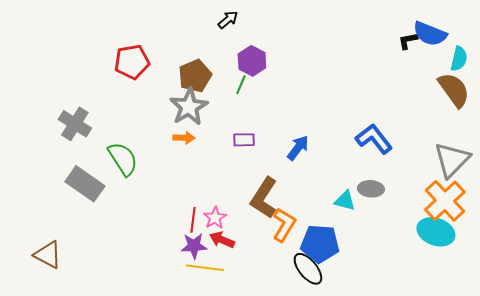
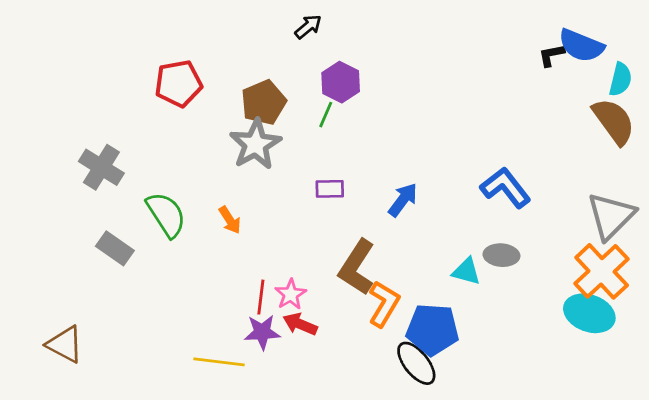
orange arrow: (184, 138) -> (230, 220), moved, turned 55
gray rectangle: (85, 184) -> (115, 248), size x0.7
yellow line: (205, 268) -> (219, 362), moved

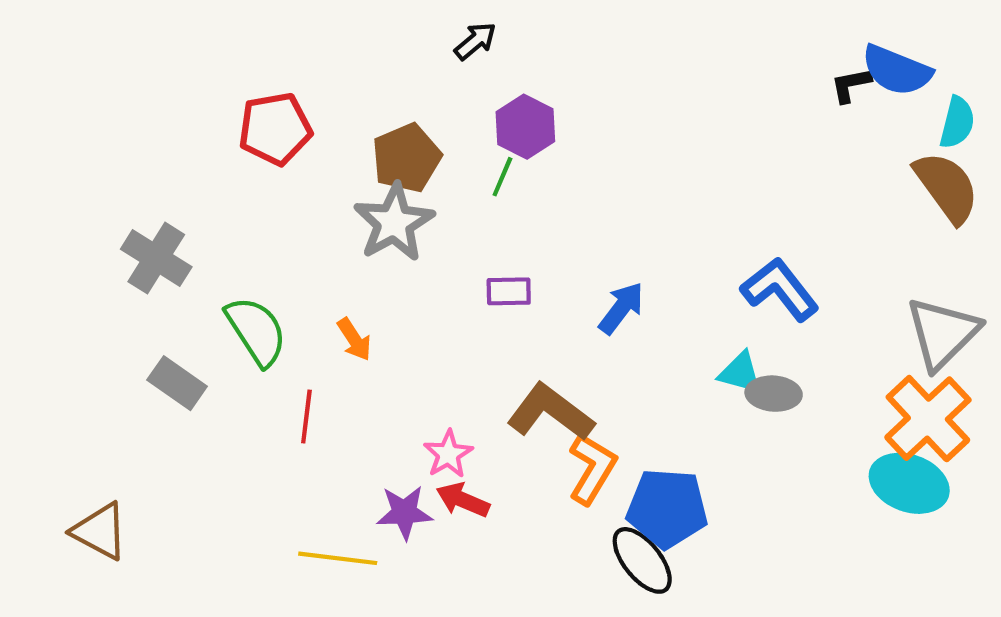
brown L-shape: (357, 267) -> (550, 412), turned 94
cyan triangle: (466, 271) -> (740, 373), moved
red line: (261, 297) -> (306, 417), moved

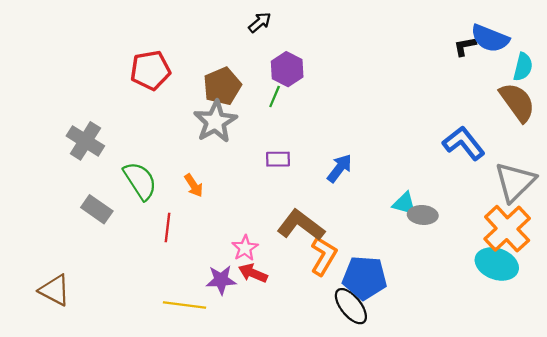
blue L-shape: (780, 289) -> (464, 143), moved

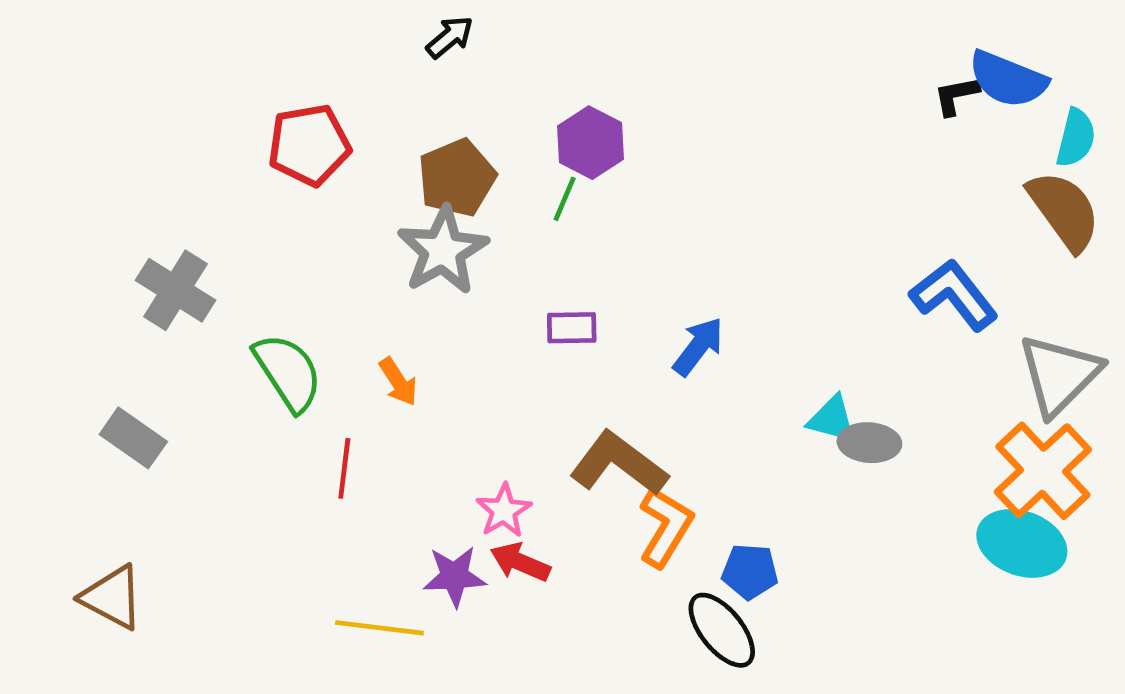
black arrow: (260, 22) -> (450, 37), moved
gray rectangle: (97, 209) -> (133, 438), moved
blue pentagon: (365, 278) -> (750, 572), size x0.6

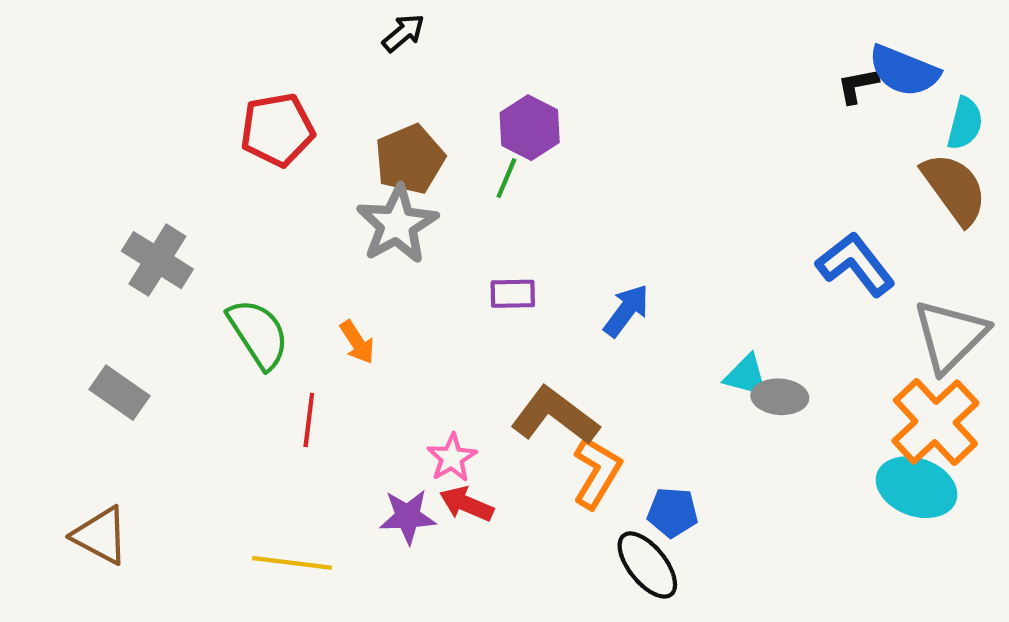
yellow line: (379, 628) -> (292, 563), moved

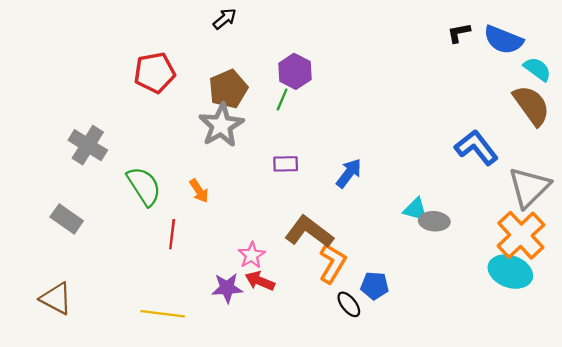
black L-shape: (858, 86) -> (459, 33), moved
cyan semicircle: (965, 123) -> (537, 69), turned -68
black ellipse: (647, 565) -> (349, 304), moved, size x0.7

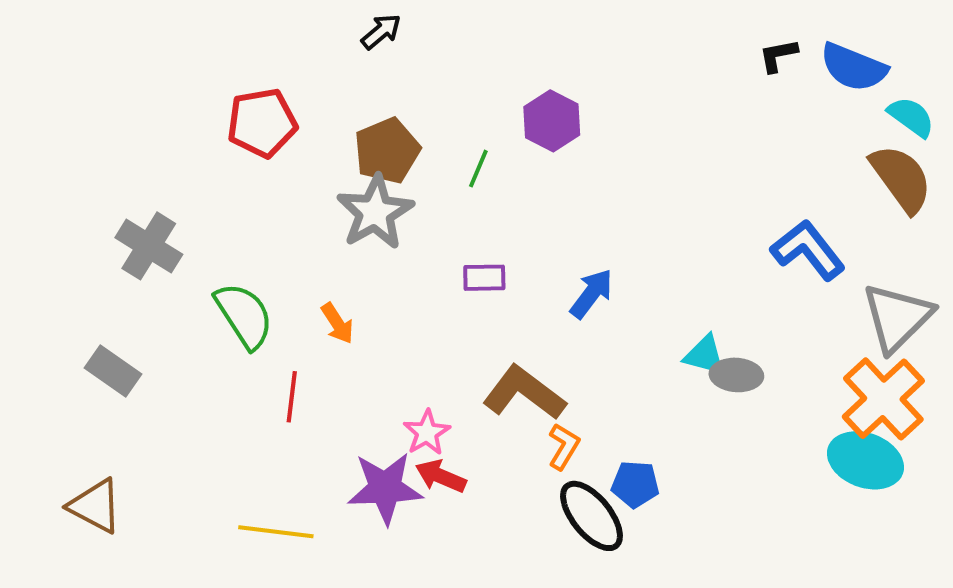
purple hexagon: (295, 71) -> (552, 121), moved
orange L-shape: (332, 263) -> (564, 446), size x0.7
purple star: (227, 288) -> (385, 488), size x1.4
black ellipse: (349, 304) -> (592, 516), size x1.6

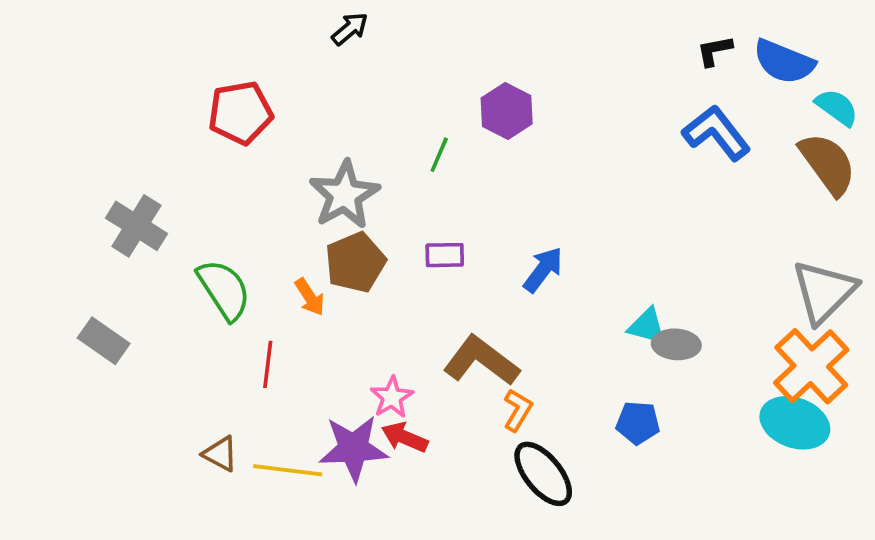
brown pentagon: (387, 151) -> (355, 262), moved
blue L-shape: (808, 250) -> (716, 133), moved
blue pentagon: (635, 484) -> (638, 423), moved
brown triangle: (95, 506) -> (220, 454), moved, size x0.7
yellow line: (276, 532) -> (288, 470), moved

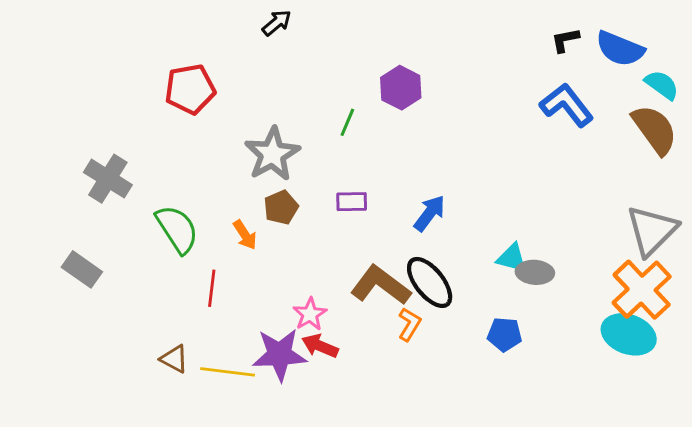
brown pentagon: (355, 262) -> (281, 207), size x0.7
black ellipse: (543, 474) -> (430, 282), moved

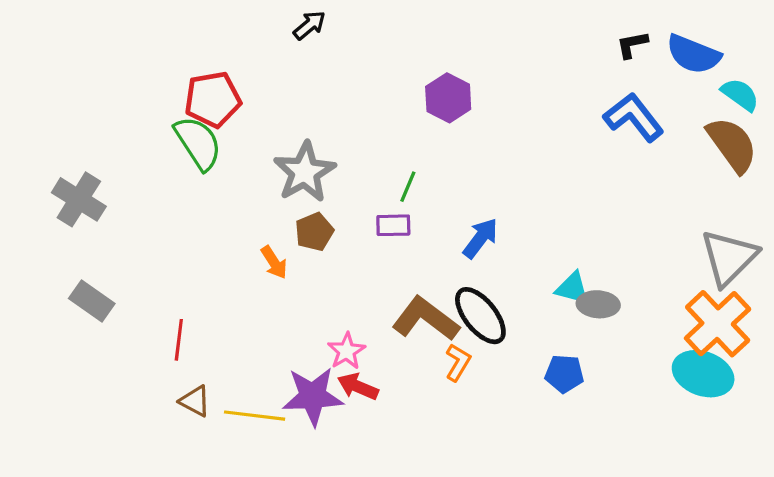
green line: (347, 122) -> (408, 187), moved
gray cross: (108, 179) -> (79, 199), moved
green semicircle: (177, 229) -> (198, 143), moved
red line: (212, 288) -> (179, 340), moved

